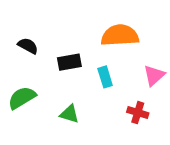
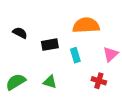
green semicircle: (22, 98) -> (16, 82), moved

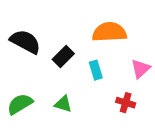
black semicircle: (20, 33) -> (25, 42), size x1.6
black rectangle: (50, 45) -> (63, 57), turned -35

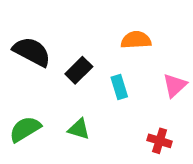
orange semicircle: (109, 32) -> (136, 40), size x0.7
red cross: (126, 103) -> (160, 141), moved

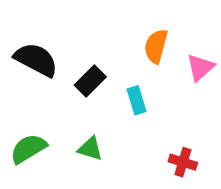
orange semicircle: (136, 40) -> (156, 46), turned -72
pink triangle: (175, 85) -> (200, 67), moved

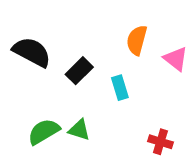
pink triangle: (200, 67) -> (176, 59), turned -40
green semicircle: (28, 149) -> (44, 132), moved

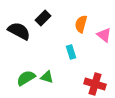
black rectangle: (79, 71) -> (43, 18), moved
red cross: (160, 142) -> (95, 84), size x1.5

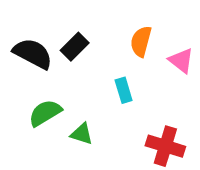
black rectangle: (43, 18) -> (75, 47), moved
green semicircle: (26, 78) -> (45, 113), moved

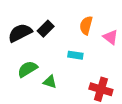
black semicircle: (33, 54) -> (20, 33), turned -55
cyan rectangle: (124, 90) -> (75, 55), turned -64

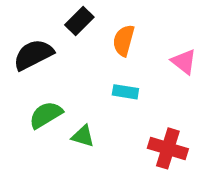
orange semicircle: (86, 25) -> (124, 40), moved
black rectangle: (46, 29) -> (79, 21), moved

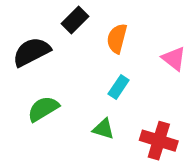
cyan rectangle: (125, 92) -> (119, 87), turned -65
green triangle: (83, 136) -> (104, 129), moved

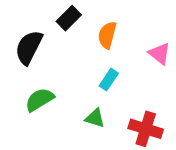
black semicircle: (32, 52) -> (29, 47), turned -36

